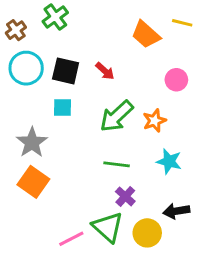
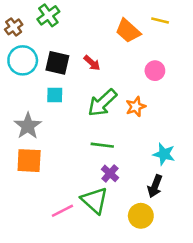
cyan star: (169, 161) -> (164, 154), moved
orange square: (33, 182) -> (29, 161), turned -32
black arrow: (176, 211) -> (155, 186), turned -60
yellow circle: (147, 233) -> (141, 216), moved

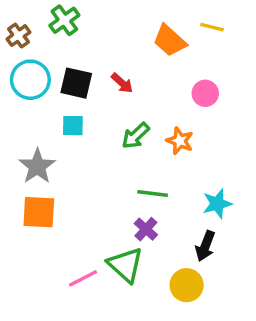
green arrow: (102, 103) -> (136, 136), size x0.7
orange star: (136, 107) -> (180, 141), turned -30
green line: (102, 145) -> (153, 193), moved
cyan star: (164, 154) -> (217, 204), turned -30

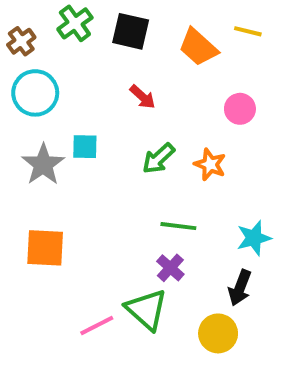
black square: (76, 83) -> (131, 31), moved
gray star: (37, 166) -> (43, 164), moved

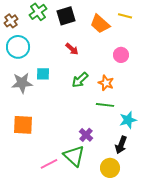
black square: (131, 31) -> (66, 16), turned -30
gray star: (43, 164) -> (22, 83), turned 30
green line: (178, 226) -> (105, 105), moved

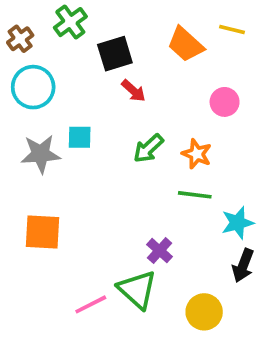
black square: (66, 16) -> (115, 54), moved
black arrow: (121, 145) -> (243, 265), moved

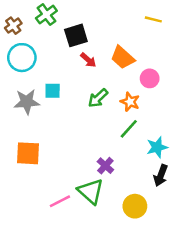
orange trapezoid: (186, 44) -> (123, 58), moved
pink circle: (225, 102) -> (150, 78), moved
green line: (195, 195) -> (129, 129), turned -55

